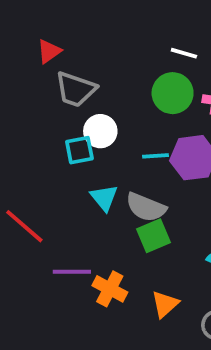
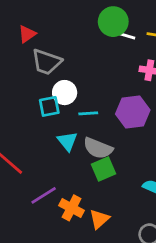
green circle: (173, 93) -> (113, 22), moved
cyan line: (155, 156) -> (88, 113), moved
purple line: (72, 272) -> (44, 195), turned -32
orange triangle: (165, 304) -> (99, 219), moved

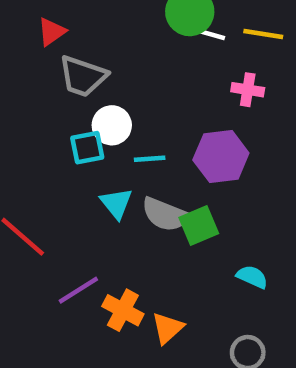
green square: (103, 169) -> (199, 226), moved

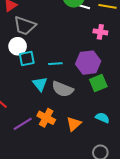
white circle: (112, 125) -> (18, 46), moved
green square: (199, 226) -> (98, 83), moved
orange cross: (123, 310) -> (46, 118), moved
orange triangle: (167, 328) -> (74, 124), moved

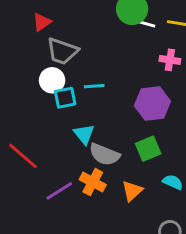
cyan line: (55, 64) -> (94, 86), moved
green square: (98, 83) -> (148, 149), moved
gray semicircle: (63, 89) -> (104, 154), moved

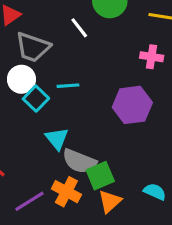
white line: (145, 24) -> (79, 28), moved, turned 36
cyan square: (65, 98) -> (36, 99), turned -35
green square: (148, 149) -> (100, 176), moved

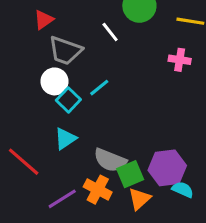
cyan line: (68, 86) -> (99, 88), turned -35
purple hexagon: (132, 105) -> (167, 168), moved
cyan triangle: (57, 139) -> (65, 139), moved, turned 35

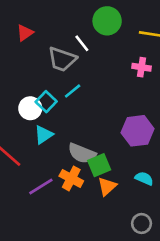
gray trapezoid: (65, 51) -> (62, 59), moved
white circle: (54, 81) -> (30, 108), moved
purple hexagon: (167, 168) -> (138, 131), moved

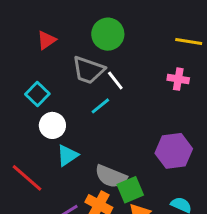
green circle: (107, 21) -> (108, 34), moved
white line: (82, 43) -> (115, 81), moved
cyan square: (46, 102) -> (37, 94), moved

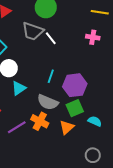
cyan line: (100, 106) -> (51, 76), moved, turned -32
purple hexagon: (174, 151) -> (75, 85), moved
green square: (130, 190) -> (75, 108), moved

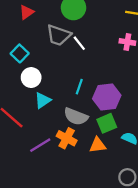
orange triangle: (67, 127) -> (98, 145), turned 35

